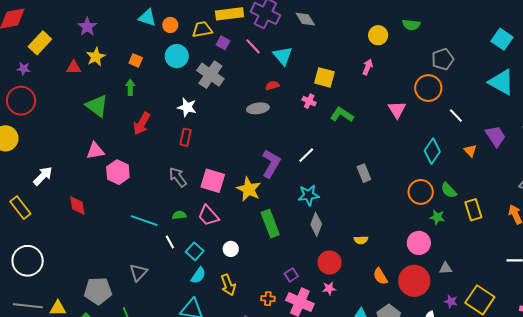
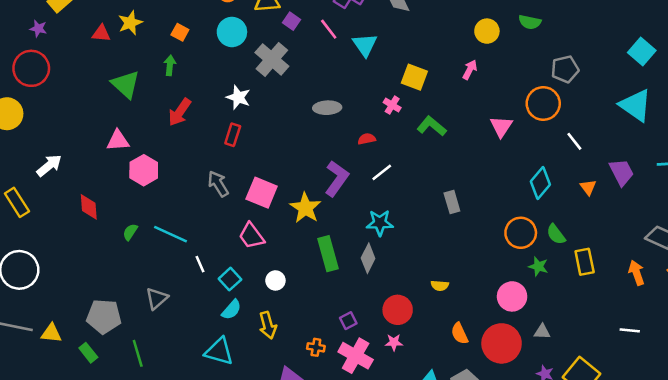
red semicircle: (272, 86) -> (367, 139), moved
green semicircle: (179, 215) -> (130, 232), moved, turned -56
gray diamond: (316, 224) -> (368, 258), moved

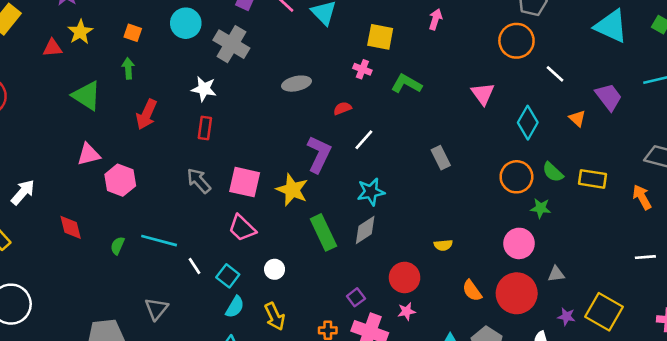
pink triangle: (501, 127) -> (483, 94), moved
gray diamond: (368, 258) -> (365, 230), turned 40
yellow rectangle: (585, 262) -> (592, 179), moved, turned -60

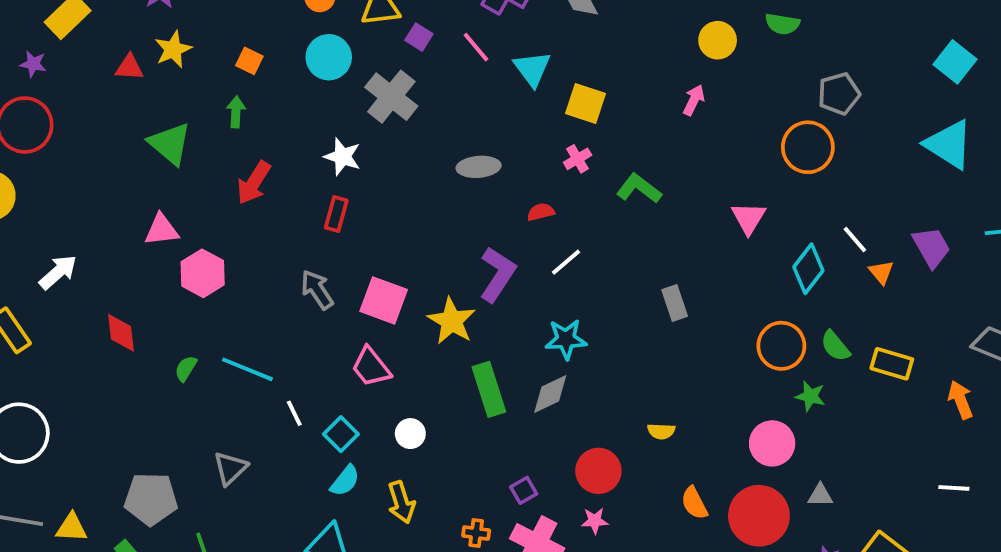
yellow square: (380, 37) -> (586, 104), moved
pink cross: (362, 69) -> (578, 159), turned 30
white line: (555, 74) -> (855, 239), moved

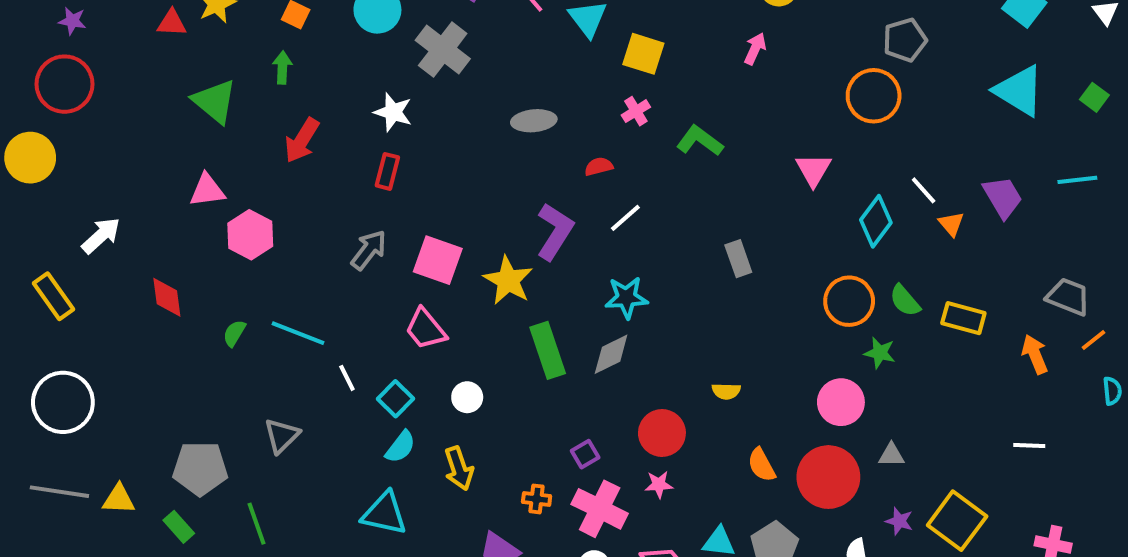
gray arrow: (317, 290) -> (369, 250), turned 72

